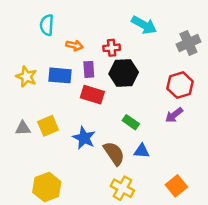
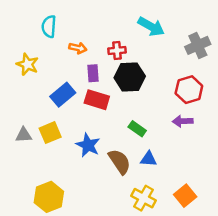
blue rectangle: (60, 75) -> (63, 95), moved, turned -45
yellow star: (26, 77) -> (27, 64), moved
purple arrow: (174, 115) -> (183, 121), turned 36
yellow cross: (122, 188) -> (144, 198), moved

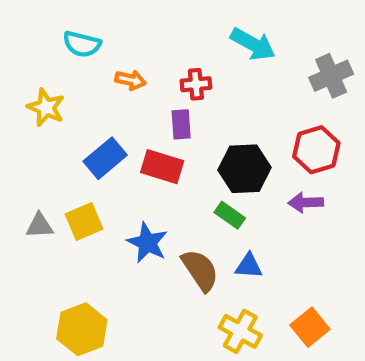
cyan semicircle: (49, 27) -> (82, 44), turned -80
purple rectangle: (93, 73) -> (181, 124), moved
black hexagon: (130, 77) -> (244, 169), moved

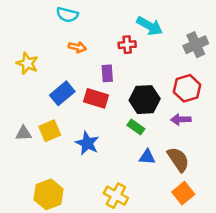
cyan semicircle: (82, 44) -> (67, 15), moved
red cross: (196, 84) -> (127, 45), moved
brown semicircle: (200, 270) -> (178, 159), moved
yellow cross: (240, 331) -> (116, 196), moved

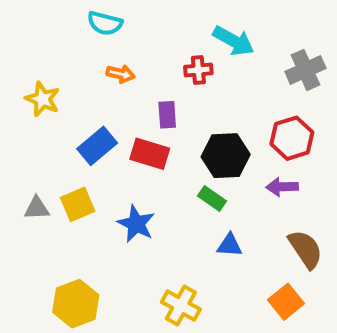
brown semicircle: (178, 159) -> (305, 249), moved

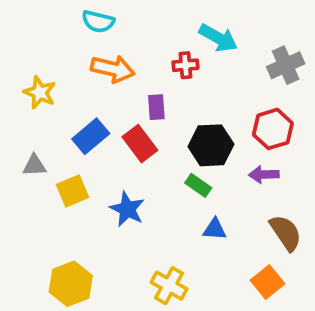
orange arrow: (121, 74) -> (113, 69), size x1.6
red rectangle: (150, 154) -> (140, 144), turned 36
gray triangle: (37, 208) -> (34, 165), moved

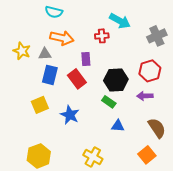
blue rectangle: (91, 136) -> (50, 75), turned -36
gray triangle: (34, 165) -> (45, 54), moved

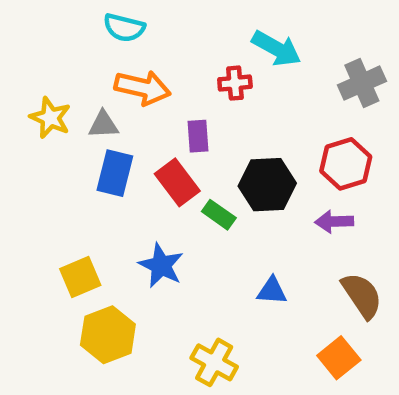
green rectangle: (109, 102) -> (219, 215), moved
yellow square: (40, 105) -> (80, 277), moved
yellow hexagon: (39, 156) -> (108, 335), moved

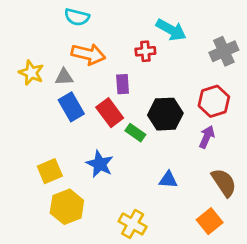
blue rectangle: (115, 173) -> (71, 107), turned -44
purple arrow: (334, 222) -> (207, 137), turned 115

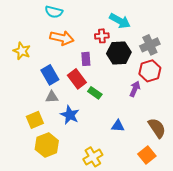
gray cross: (224, 51) -> (150, 45), moved
gray triangle: (64, 77) -> (52, 97), moved
black hexagon: (165, 114) -> (119, 53), moved
purple arrow: (207, 137) -> (135, 89), moved
yellow cross: (133, 224) -> (93, 157), turned 30

